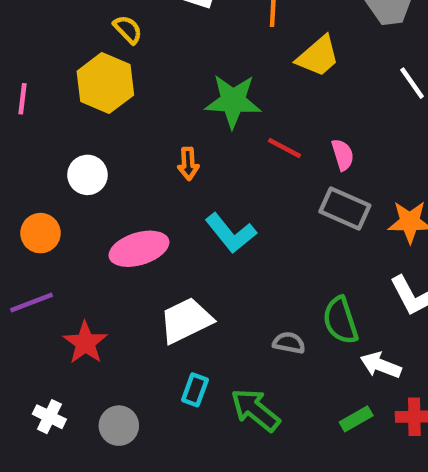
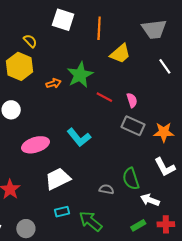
green star: (233, 101) -> (80, 75), turned -30
orange arrow: (188, 164) -> (53, 83), moved, turned -104
cyan rectangle: (195, 390) -> (62, 212), turned 56

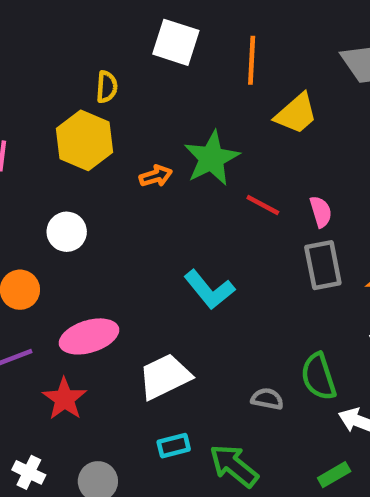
yellow semicircle: (30, 41) -> (107, 87), turned 48
gray rectangle: (133, 126) -> (323, 265), turned 55
pink ellipse: (35, 145) -> (89, 336), moved

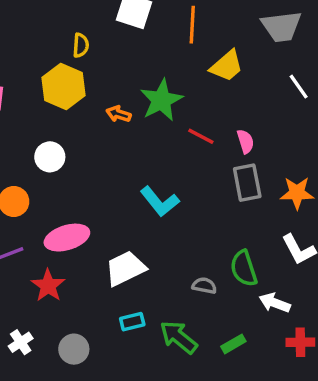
orange arrow: (156, 176) -> (118, 114), turned -145
white cross: (29, 472) -> (21, 342), turned 30
green rectangle: (334, 475) -> (233, 344), moved

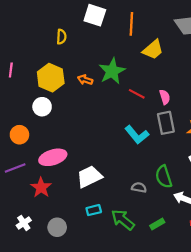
yellow hexagon: (64, 87) -> (51, 78), moved
cyan L-shape: (160, 202) -> (137, 135), moved

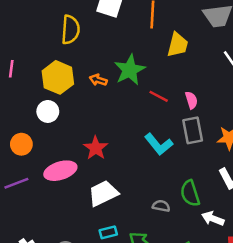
yellow semicircle: (61, 37) -> (70, 30), size x1.6
yellow trapezoid: (153, 50) -> (178, 45), turned -35
red star: (41, 187) -> (96, 148), moved

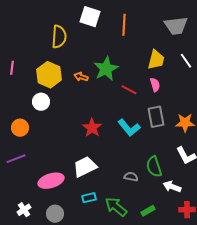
yellow trapezoid: (178, 45) -> (156, 60), moved
pink semicircle: (191, 100) -> (155, 85), moved
red star: (96, 148) -> (92, 128), moved
pink ellipse: (60, 171) -> (51, 181), moved

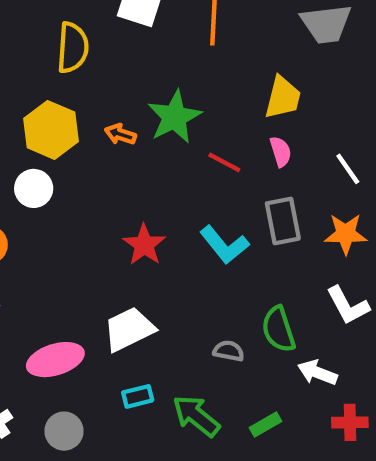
white line: (186, 61) -> (348, 169), moved

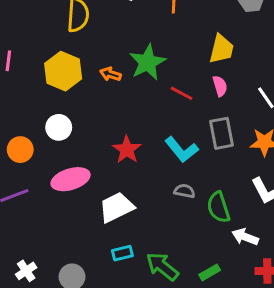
white circle: (34, 188) -> (59, 127), moved
gray semicircle: (229, 351) -> (184, 191), moved
pink ellipse: (55, 360) -> (71, 179), moved

